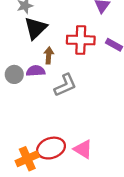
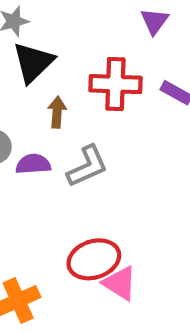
purple semicircle: (36, 71) -> (33, 164), moved
red ellipse: (51, 148) -> (94, 259), moved

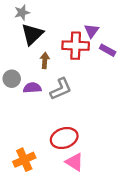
purple triangle: (154, 21) -> (92, 31), moved
pink triangle: (120, 283) -> (74, 162), moved

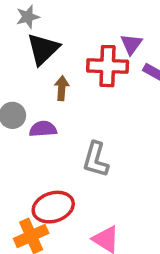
gray L-shape: (61, 89) -> (96, 160), moved, turned 130
red ellipse: (64, 138) -> (53, 207), moved

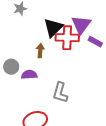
purple triangle: (131, 44) -> (81, 25), size x1.5
black triangle: (43, 49) -> (53, 28), moved

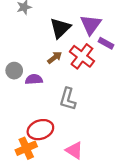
red cross: (67, 38) -> (82, 56), moved, turned 35
brown arrow: (40, 51) -> (55, 57), moved, turned 48

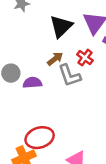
red cross: (82, 56) -> (85, 58), size x0.6
gray L-shape: (68, 99) -> (69, 75), moved, turned -35

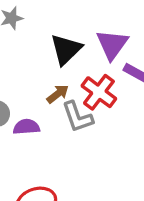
red cross: (85, 58) -> (99, 92), size x1.5

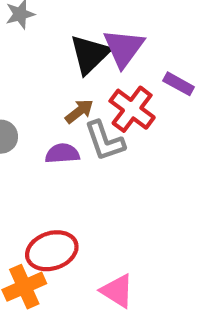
purple triangle: (112, 44) -> (124, 48), moved
purple semicircle: (26, 127) -> (62, 154), moved

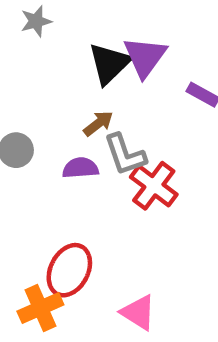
red cross: (132, 109) -> (154, 186), moved
red ellipse: (52, 251) -> (69, 270), turned -45

